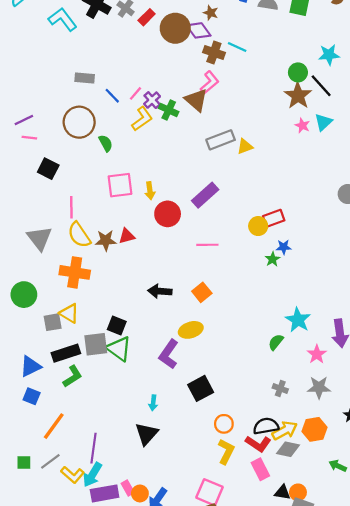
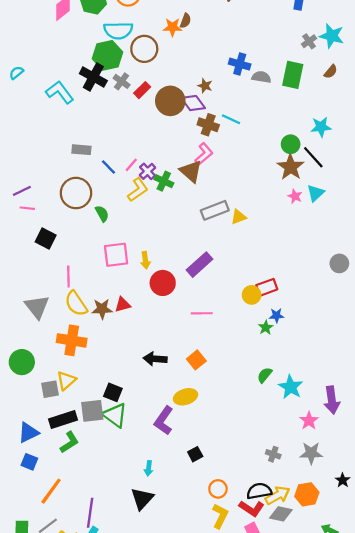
yellow triangle: (69, 313) -> (66, 381), turned 48
green semicircle: (276, 342) -> (265, 375), moved
black square: (201, 388) -> (195, 454), size x0.6

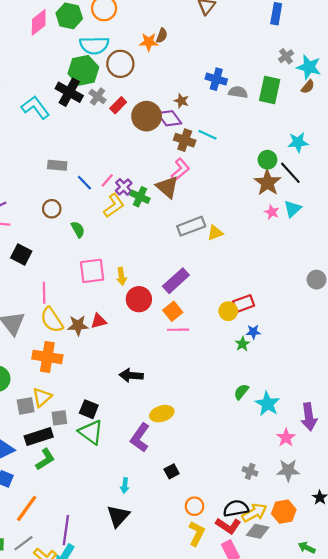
cyan star: (332, 36) -> (309, 67), moved
brown circle: (76, 193) -> (52, 209), size x0.6
orange square: (196, 360) -> (173, 311), moved
gray square: (92, 411) -> (59, 418), moved, size x0.7

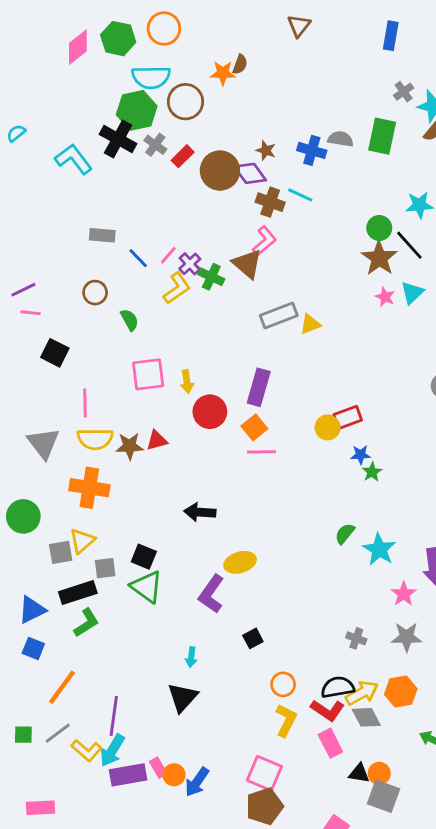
blue cross: (216, 79) -> (312, 150), moved
purple rectangle: (176, 281) -> (259, 387), turned -32
yellow semicircle: (52, 320) -> (95, 439), turned -56
green star: (242, 344) -> (372, 472), moved
gray diamond: (258, 531) -> (366, 717), turned 50

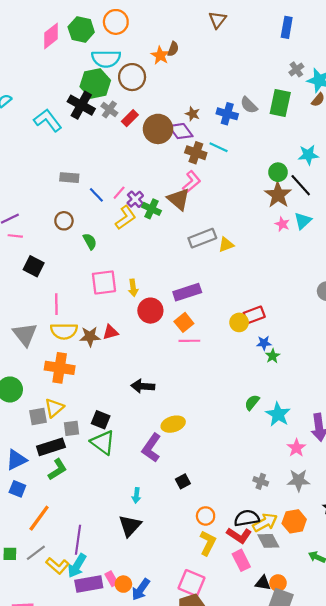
orange star: (223, 73) -> (160, 55), turned 30
gray semicircle: (340, 139) -> (249, 105), turned -144
purple rectangle: (259, 387) -> (187, 292), turned 56

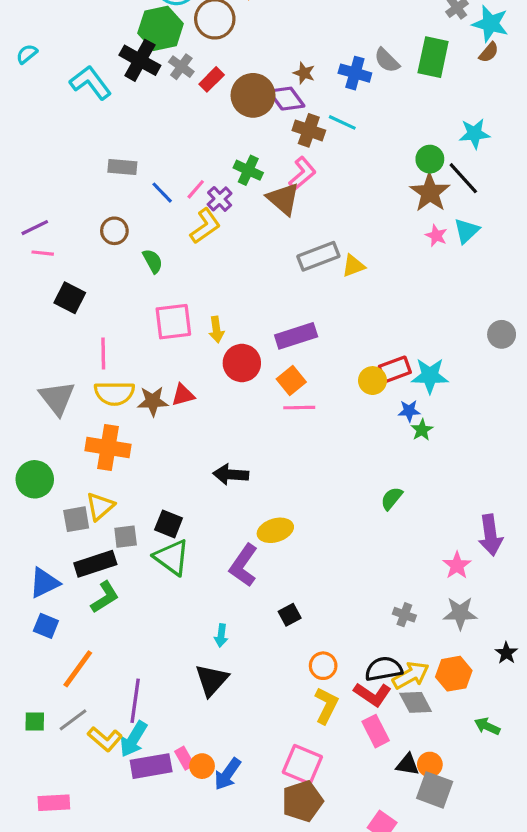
green cross: (152, 209) -> (248, 170), moved
cyan star: (278, 414) -> (430, 376), moved, turned -30

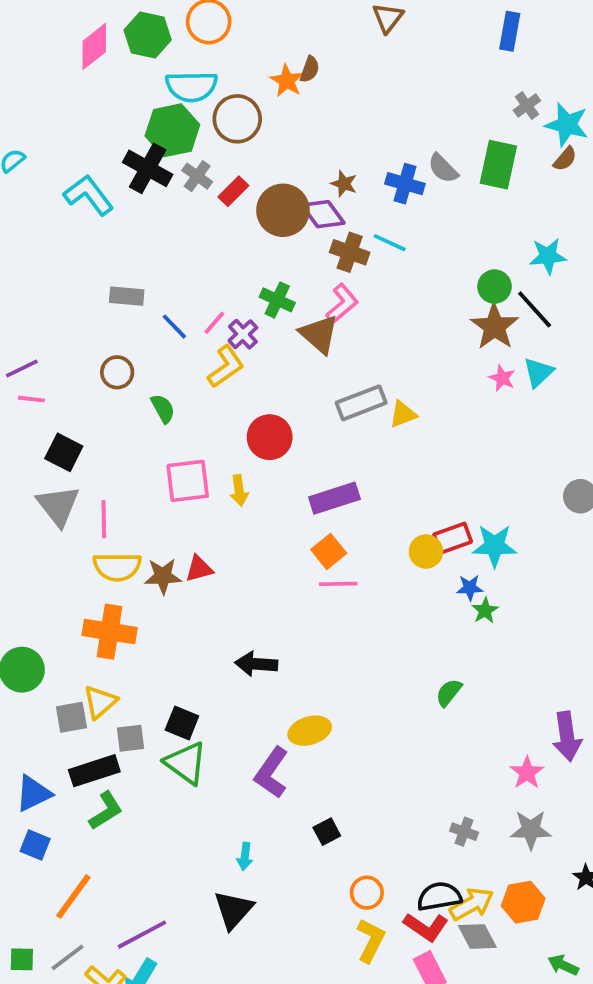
red circle: (242, 363) -> (270, 437), moved
gray triangle: (57, 398) -> (58, 506), moved
purple line: (135, 701) -> (142, 935), turned 54

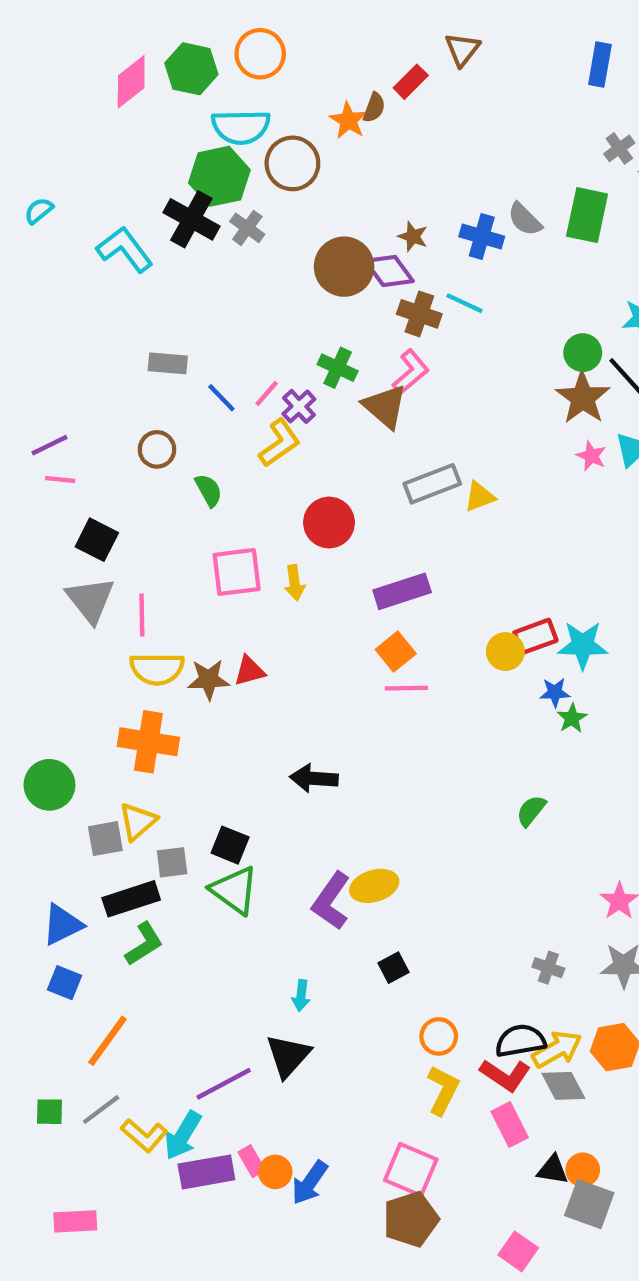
red rectangle: (233, 191) -> (411, 82), moved
yellow ellipse: (310, 731) -> (374, 886), moved
purple line: (142, 935) -> (224, 1084), moved

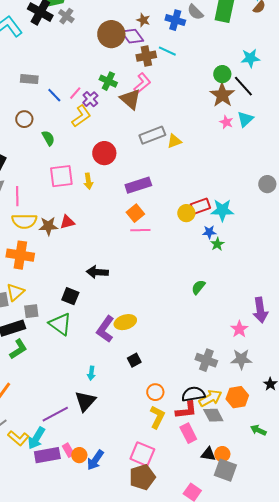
brown cross: (419, 314) -> (146, 56), turned -30
black square: (230, 845) -> (70, 296), moved
gray cross: (548, 968) -> (206, 360), size x1.5
red L-shape: (505, 1075) -> (186, 410), turned -40

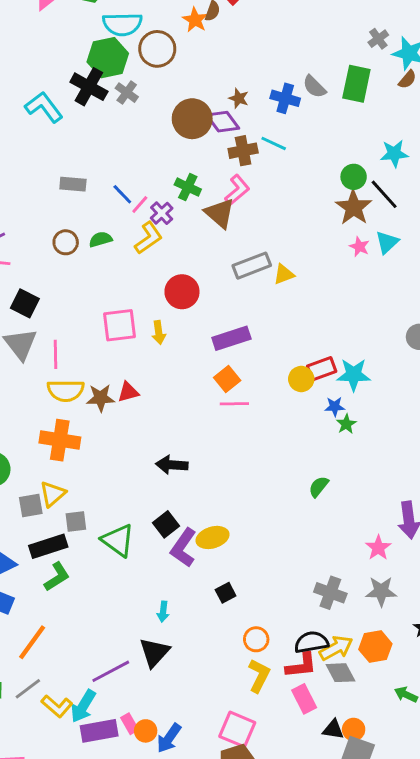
blue line: (54, 95) -> (122, 194), moved
green semicircle: (48, 138) -> (101, 239), moved, turned -77
black square: (70, 296) -> (166, 524), moved, turned 30

